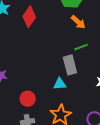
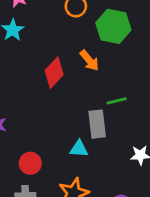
red diamond: (29, 17) -> (54, 73), moved
orange arrow: (78, 22) -> (89, 60), moved

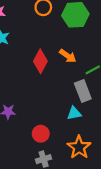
orange arrow: (89, 60) -> (68, 56), moved

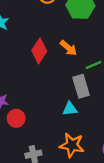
red circle: (41, 134) -> (16, 118), moved
orange star: (79, 147) -> (72, 145), turned -30

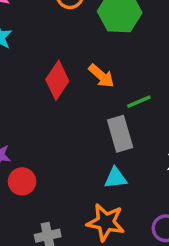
cyan triangle: (70, 109) -> (115, 178), moved

